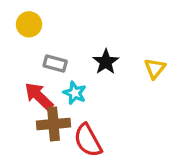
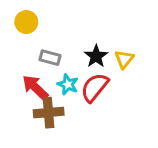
yellow triangle: (155, 68) -> (124, 59), moved
red semicircle: (88, 140) -> (95, 87), moved, turned 68

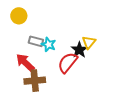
black star: (96, 56) -> (79, 50), moved
cyan star: (68, 84) -> (49, 45), moved

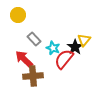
gray rectangle: (36, 41) -> (34, 39), turned 32
cyan star: (49, 45) -> (53, 48), moved

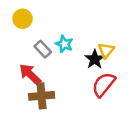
cyan star: (53, 48) -> (64, 44), moved
red semicircle: (64, 59) -> (104, 85), moved

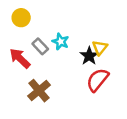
red arrow: (30, 74) -> (20, 58), moved
brown cross: (42, 96) -> (39, 91), turned -35

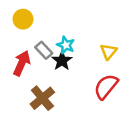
black star: (89, 56) -> (62, 61), moved
red arrow: (20, 58) -> (22, 63), turned 70

